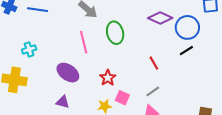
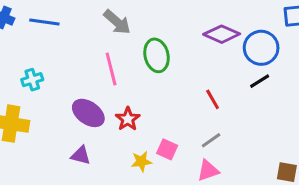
red star: (108, 78) -> (128, 119), moved

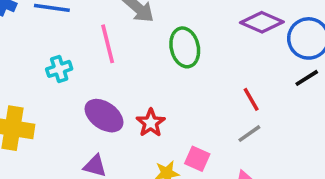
pink line: (111, 69) -> (108, 44), moved
cyan cross: (32, 80) -> (59, 69), moved
gray line: (211, 140) -> (249, 134), moved

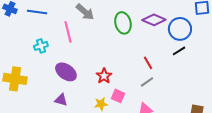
green ellipse: (185, 47) -> (123, 23), moved
red star: (151, 123) -> (104, 76), moved

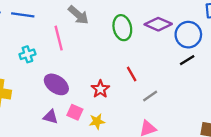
red line: (148, 63) -> (132, 74), moved
pink square: (118, 96) -> (75, 112), moved

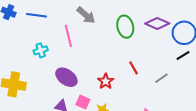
gray line: (150, 96) -> (161, 78), moved

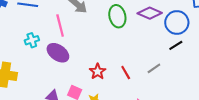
red line: (134, 68) -> (126, 73), moved
purple ellipse: (66, 77) -> (58, 53), moved

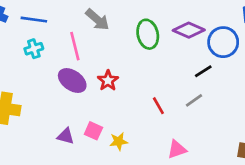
cyan cross: (32, 40) -> (34, 49), moved
black line: (176, 45) -> (203, 71), moved
red star: (98, 72) -> (108, 81), moved

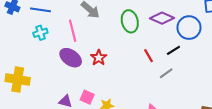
red line: (158, 106) -> (148, 56), moved

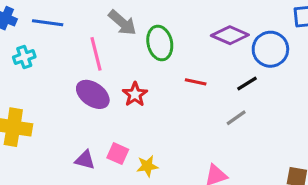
green ellipse: (130, 21) -> (160, 43), moved
cyan cross: (40, 33) -> (24, 57), moved
red line: (148, 56) -> (196, 82), moved, turned -48

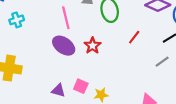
red line: (196, 82) -> (134, 37), turned -64

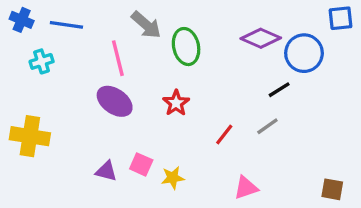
red line: (134, 37) -> (224, 135), moved
red star: (93, 46) -> (176, 103), moved

